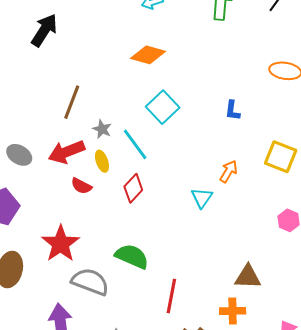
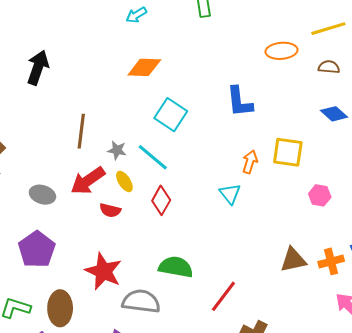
blue L-shape: (233, 111) -> (240, 102), size x1.6
yellow square: (281, 157) -> (288, 152), moved
red line: (171, 296) -> (223, 296), turned 40
orange cross: (233, 311) -> (331, 261), moved

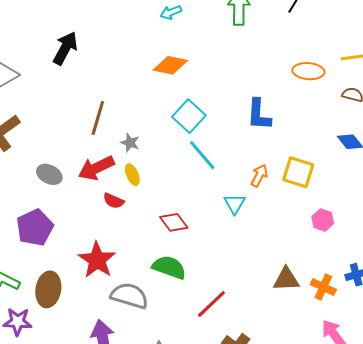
cyan line: (153, 157) -> (202, 155), moved
red diamond: (161, 200) -> (174, 222), moved, turned -76
orange cross: (331, 261) -> (323, 287), turned 30

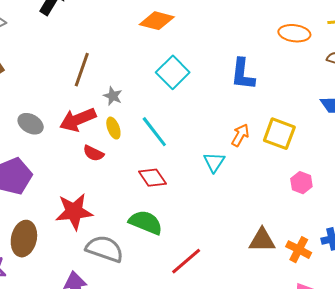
cyan line: (202, 155) -> (154, 132), moved
red star: (97, 260) -> (74, 212), turned 30

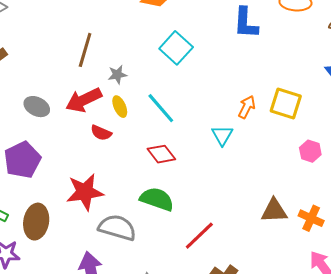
blue L-shape: (243, 74) -> (246, 23), moved
gray star: (113, 96) -> (117, 75), turned -30

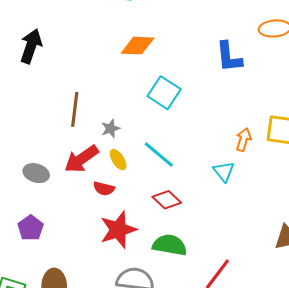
purple pentagon: (22, 160) -> (31, 228), size x0.7
red star: (85, 192) -> (118, 230), moved

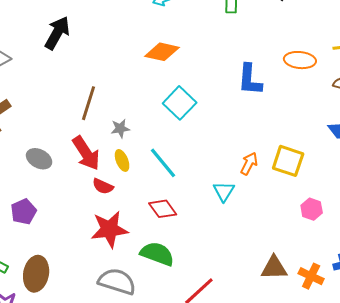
red arrow: (81, 159) -> (86, 153), turned -99

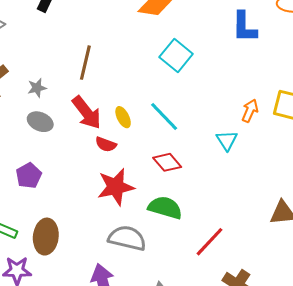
gray star: (120, 128) -> (37, 88), moved

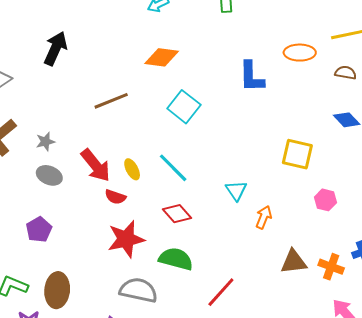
brown line: (85, 63) -> (111, 101), moved, turned 56
orange arrow: (250, 111) -> (264, 217), moved

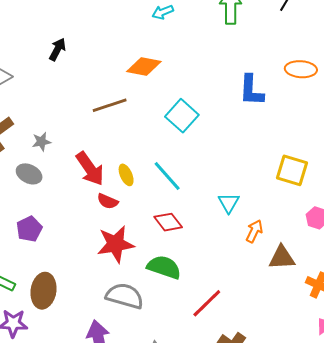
black arrow: (55, 48) -> (57, 49), size x0.7
orange diamond: (162, 57) -> (144, 67), moved
gray ellipse: (49, 175) -> (29, 174), moved
brown triangle: (294, 262) -> (282, 258), moved

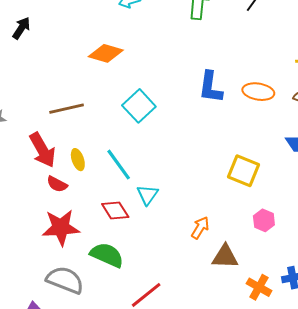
orange ellipse: (301, 69) -> (258, 92), moved
brown line: (110, 105) -> (67, 109), moved
cyan triangle: (229, 203) -> (147, 195), moved

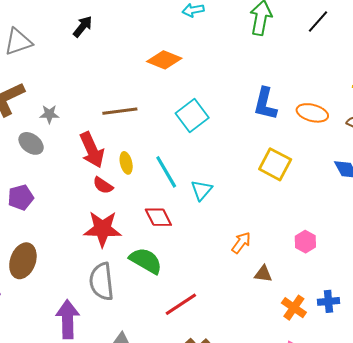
yellow square: (243, 171) -> (275, 164), moved
cyan triangle: (147, 195) -> (202, 190), moved
brown triangle: (225, 257) -> (263, 274), size x0.7
gray semicircle: (65, 280) -> (102, 281), turned -123

